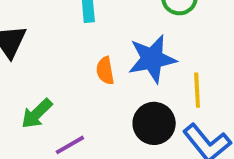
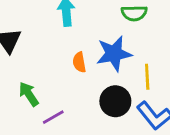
green arrow: (37, 114) -> (29, 94), turned 100

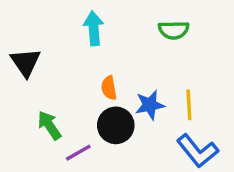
blue star: (114, 54) -> (150, 105), moved, size x0.7
black circle: (115, 101) -> (116, 125), moved

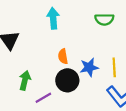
green arrow: (49, 125) -> (25, 80), turned 48

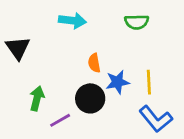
cyan arrow: (53, 18) -> (72, 21), turned 102
orange semicircle: (63, 56) -> (94, 63), moved

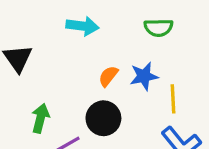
orange semicircle: (94, 63) -> (108, 76), turned 48
blue star: (117, 82) -> (144, 76), moved

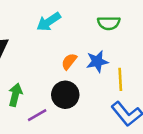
cyan arrow: (82, 26) -> (49, 22), turned 140

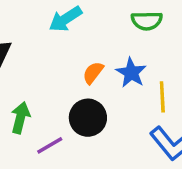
blue star: (97, 61) -> (131, 73), turned -30

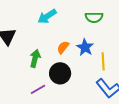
green arrow: (20, 118) -> (35, 58), moved

